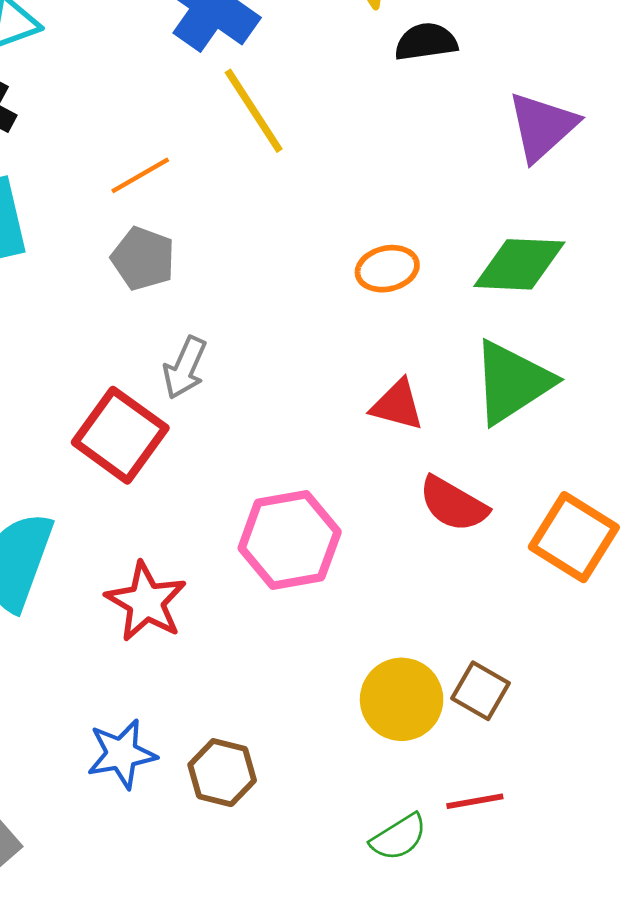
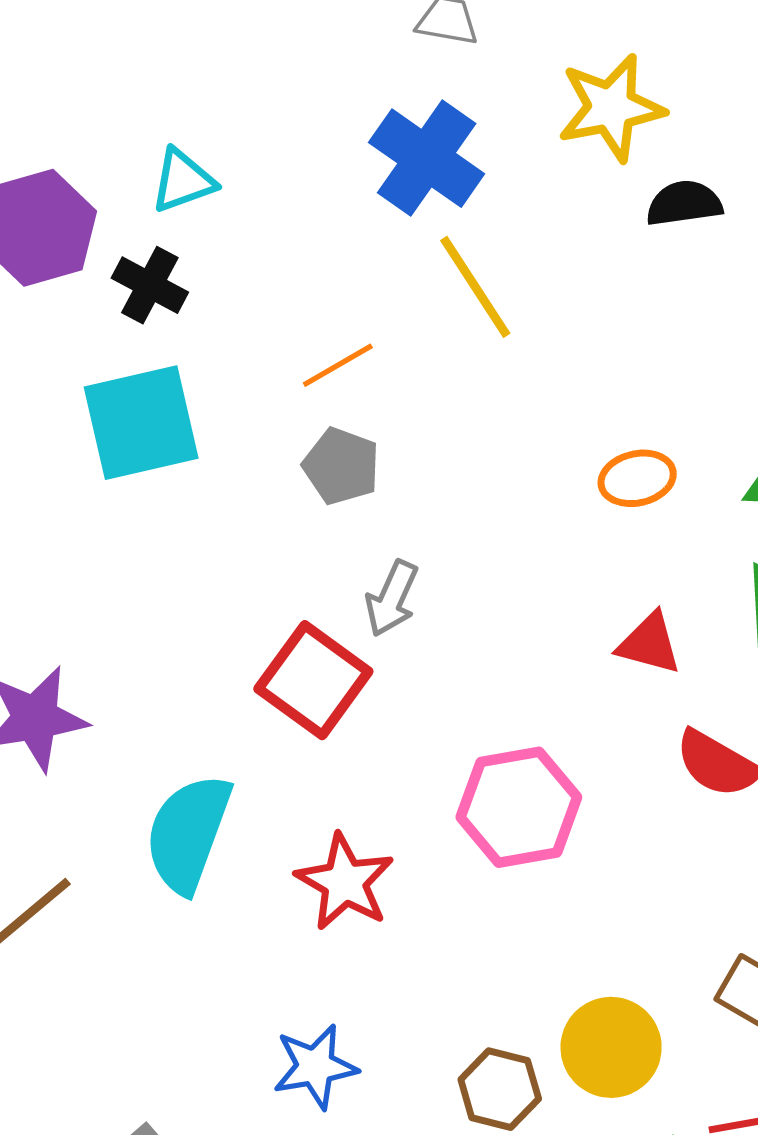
yellow circle: (402, 699) -> (611, 1047), moved
brown hexagon: (222, 773) -> (500, 1089), moved

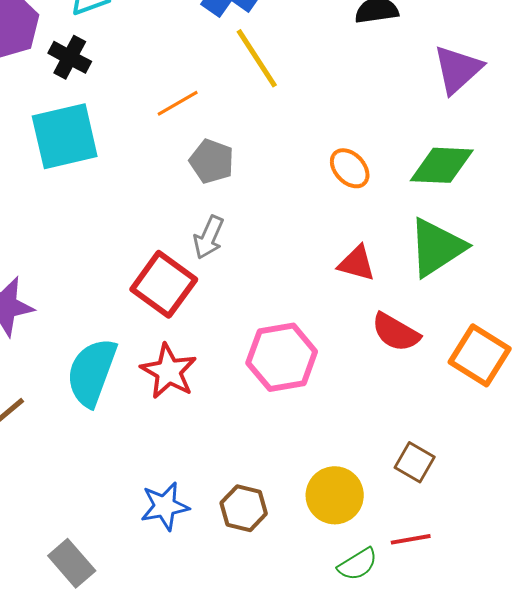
gray pentagon: (341, 466) -> (212, 161), moved
orange ellipse: (637, 478) -> (350, 168), turned 60
red star: (345, 882) -> (169, 371), moved
brown hexagon: (500, 1089) -> (244, 508), moved

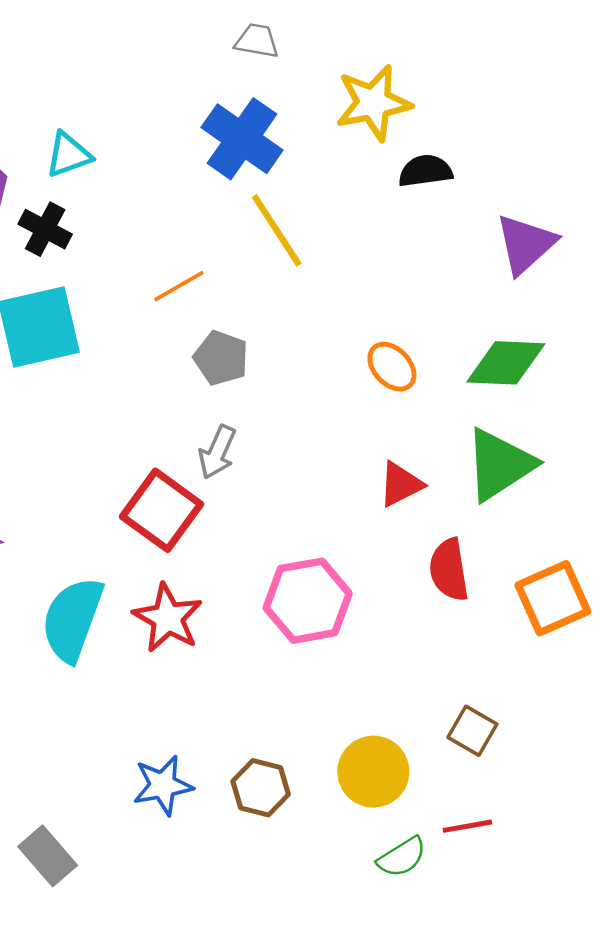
red triangle: (357, 263) -> (401, 484), turned -42
red semicircle: (396, 332) -> (449, 570), turned 51
orange square: (480, 355) -> (553, 598), turned 34

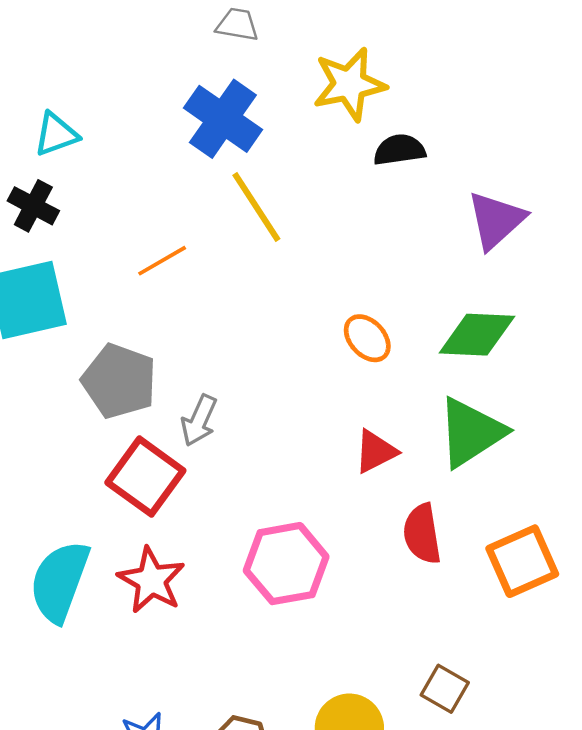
gray pentagon: (221, 358) -> (119, 381), moved, size x1.4

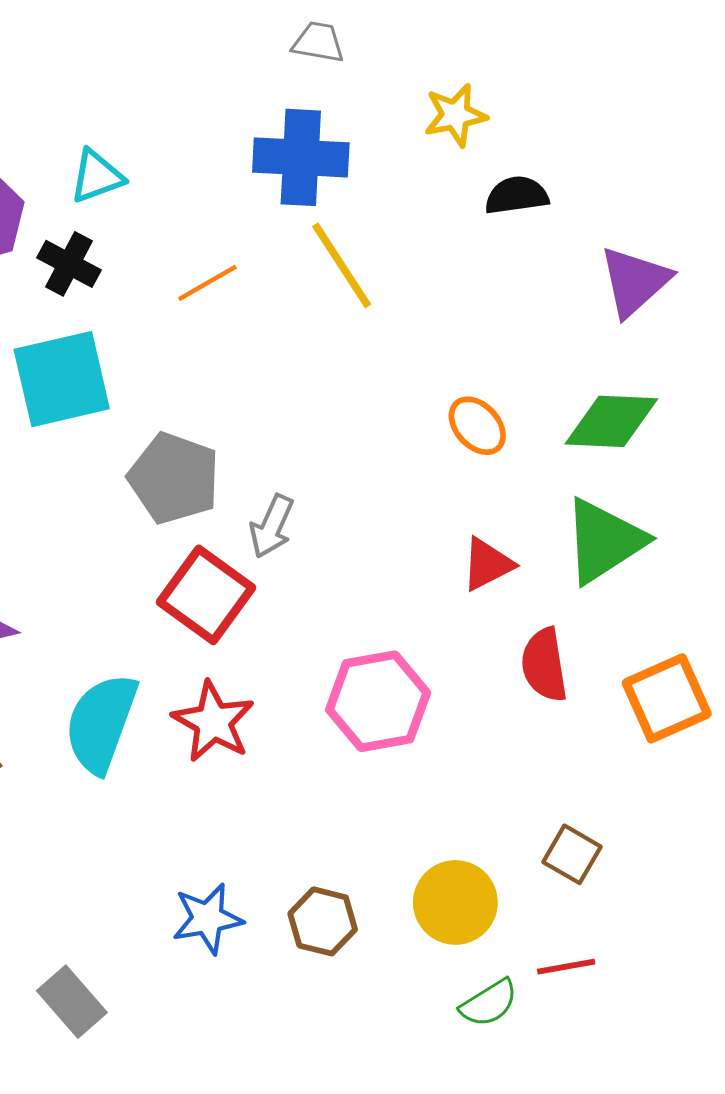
yellow star: (349, 84) -> (455, 115), size x0.7
blue cross: (223, 119) -> (301, 157), turned -32
orange line: (162, 261) -> (208, 283), moved

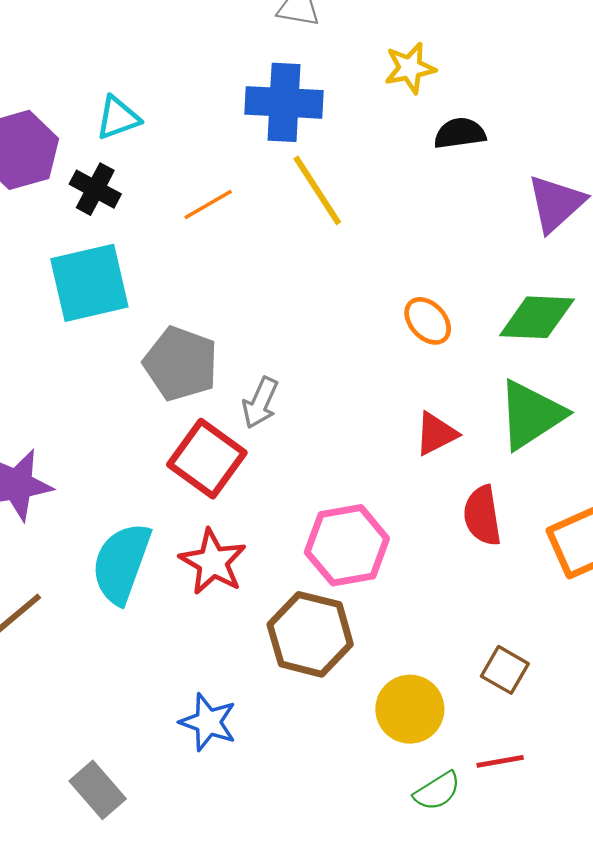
blue star: (208, 919) -> (208, 722), turned 30
brown hexagon: (323, 921) -> (310, 634), moved, size x1.5

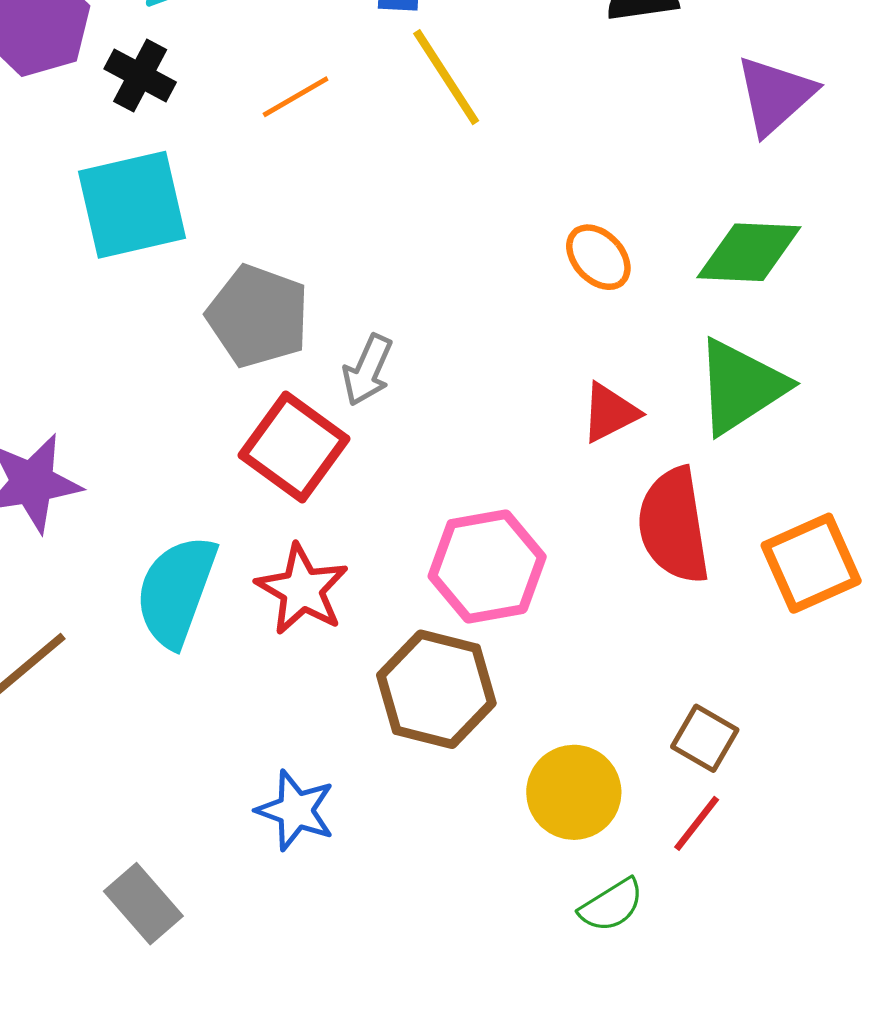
red semicircle: (482, 516) -> (674, 526), size x1.4
red line: (500, 761) -> (697, 823), moved, turned -42

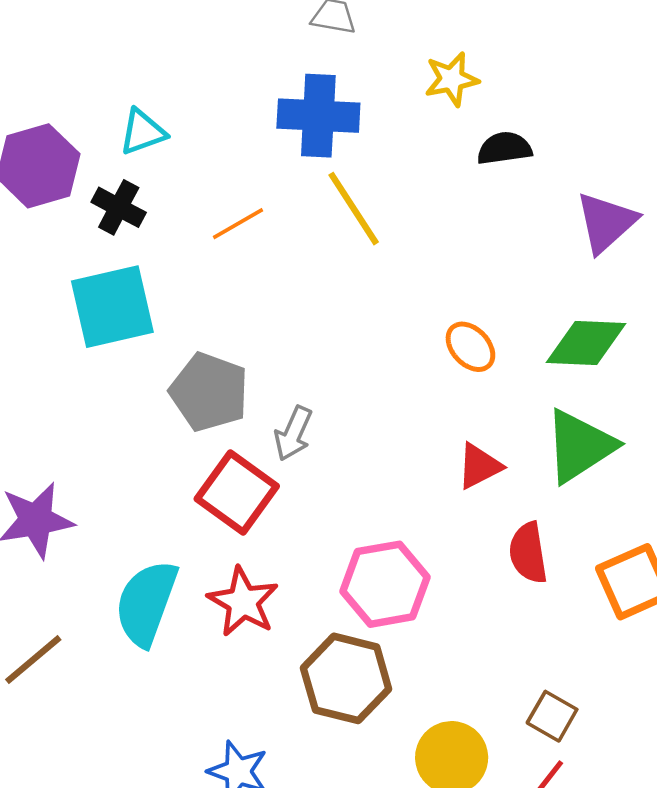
red semicircle: (674, 526) -> (528, 553), size x0.7

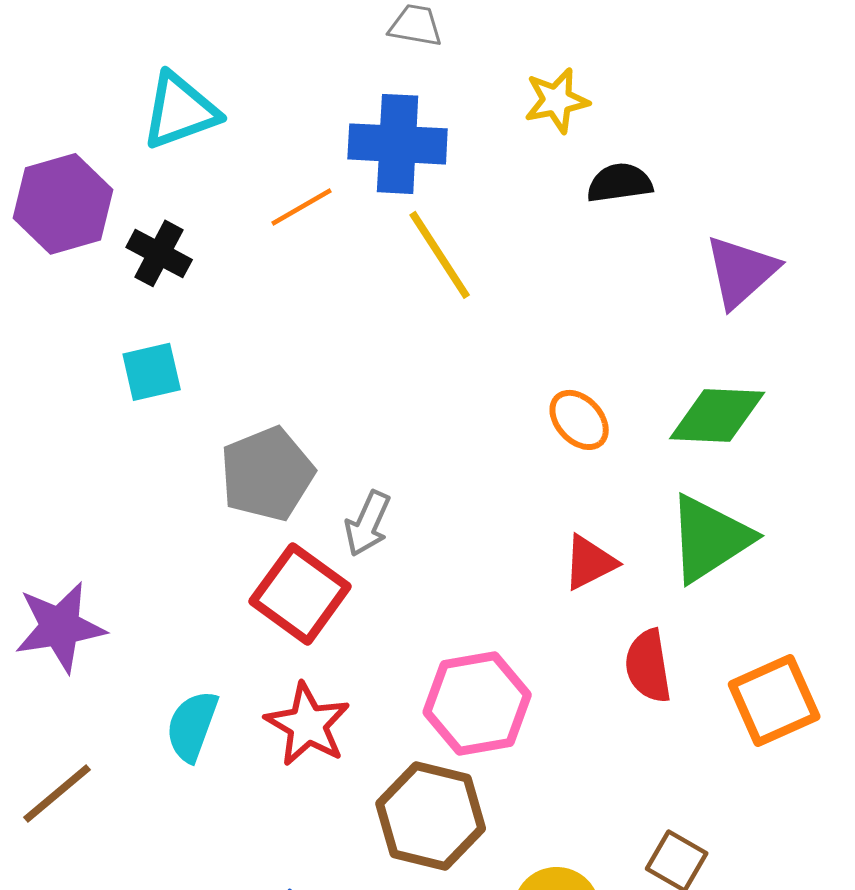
cyan triangle: (143, 132) -> (180, 111), moved, size x1.4
orange line: (238, 224) -> (302, 207), moved
cyan square: (112, 307) -> (152, 372), size x0.6
gray pentagon: (209, 392) -> (267, 474), turned 30
cyan semicircle: (146, 603) -> (192, 726), size x0.7

